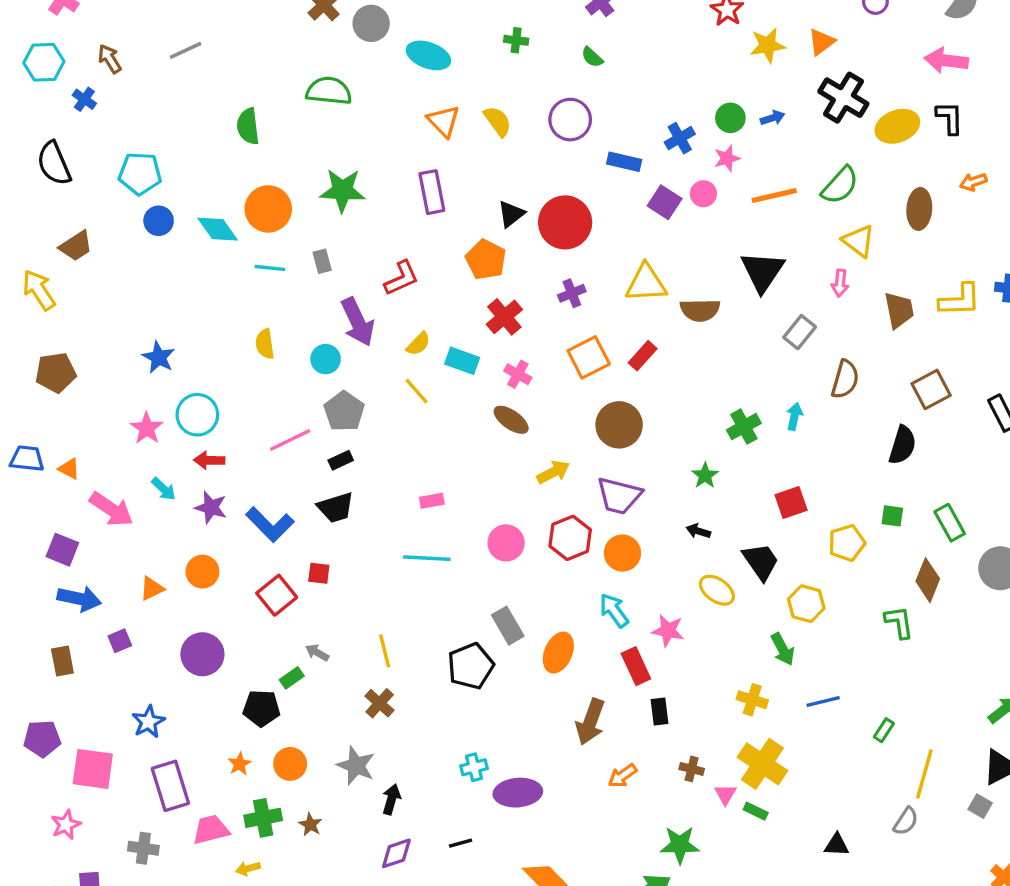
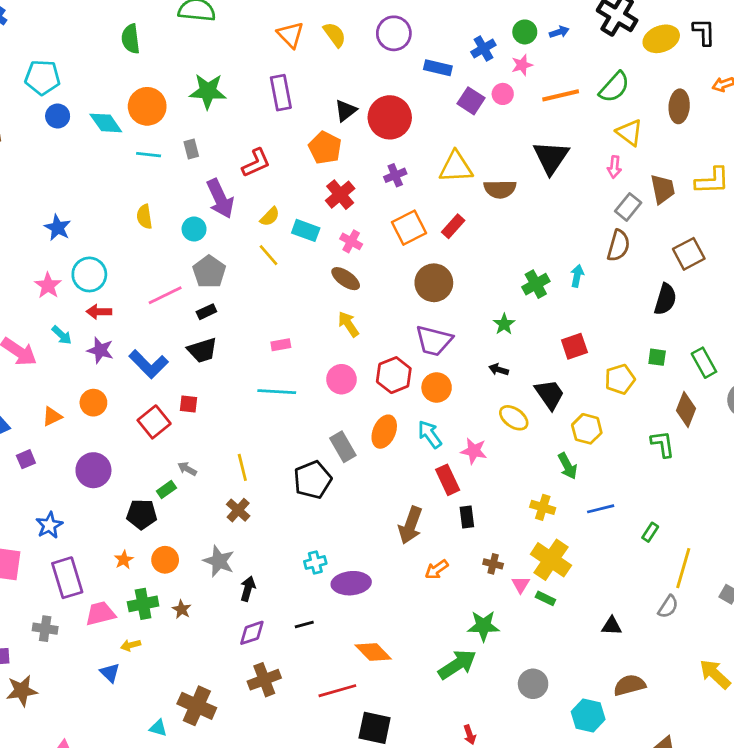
gray rectangle: (800, 332) -> (628, 207), moved
yellow arrow: (553, 472) -> (348, 324), moved, turned -96
orange ellipse: (558, 653) -> (384, 432), moved

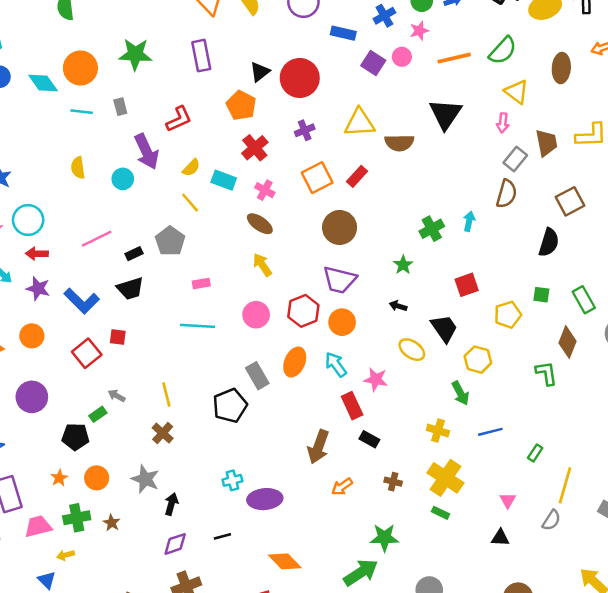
gray pentagon: (209, 272) -> (170, 241), moved
black rectangle: (467, 517) -> (369, 439), turned -54
pink triangle: (521, 585) -> (508, 500), moved

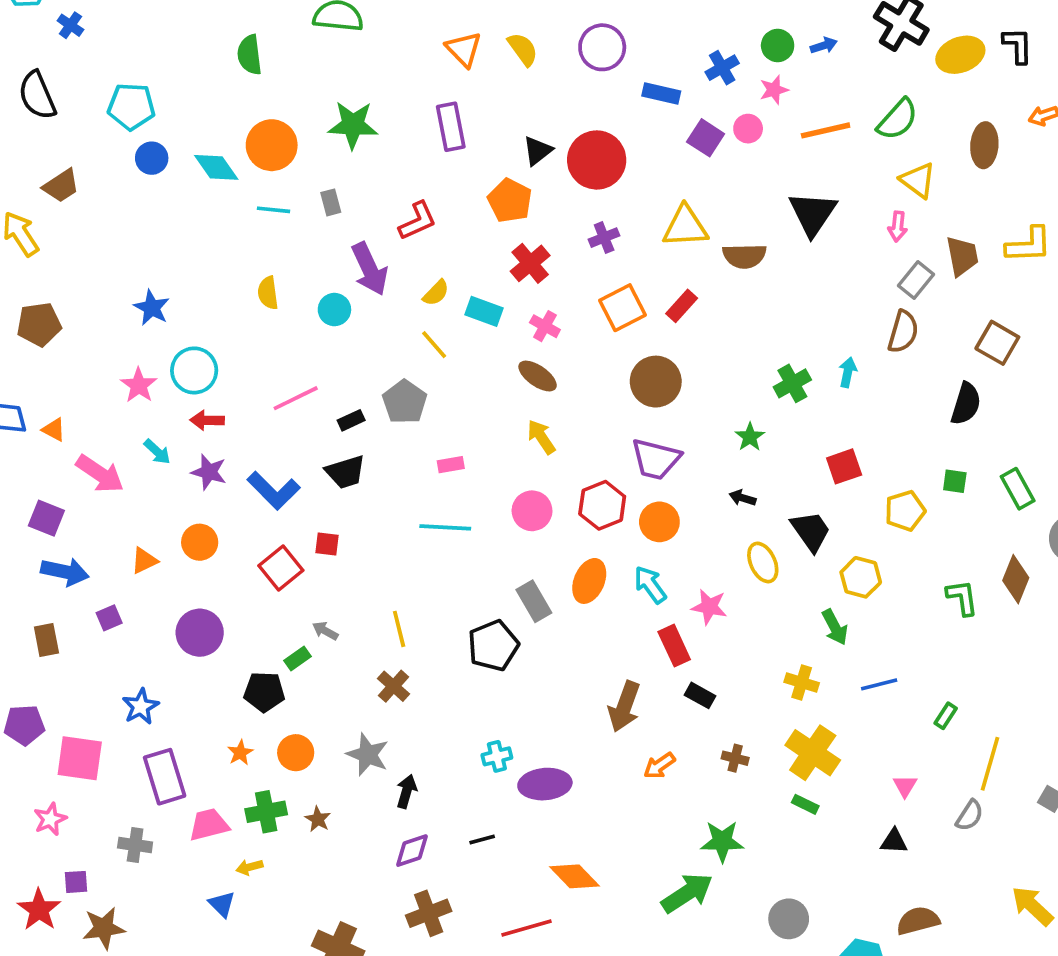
brown square: (570, 201) -> (997, 343), turned -32
brown diamond: (568, 342) -> (1016, 579), moved
yellow ellipse: (412, 350) -> (763, 562), turned 30

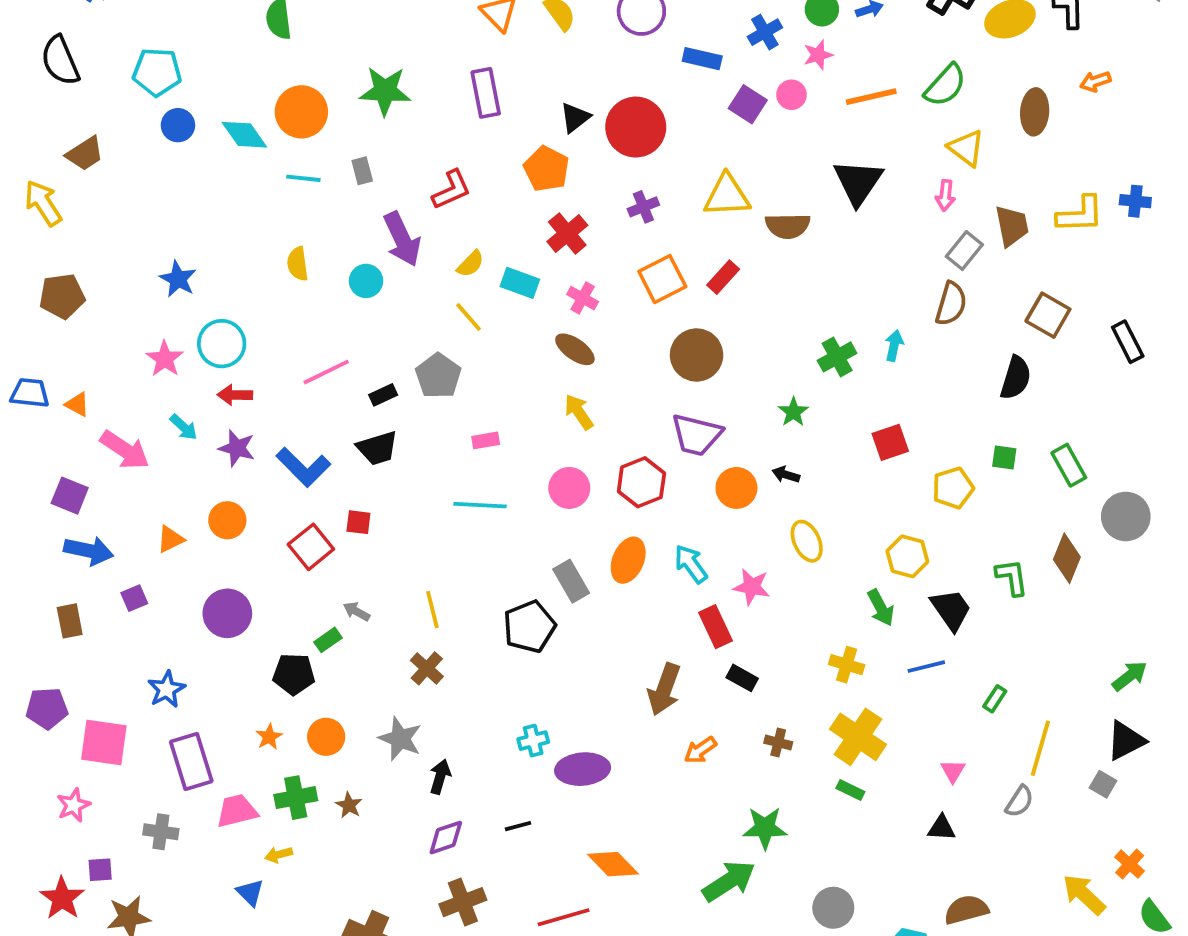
orange circle: (659, 522) -> (736, 488), moved
black trapezoid: (811, 531) -> (951, 610), moved

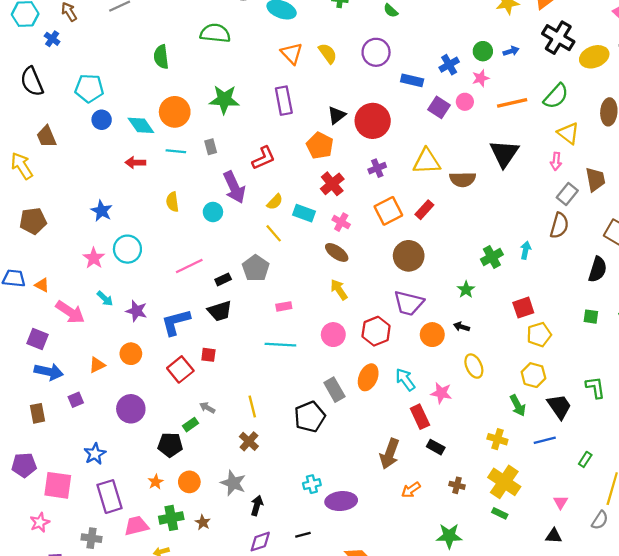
brown trapezoid: (85, 154) -> (46, 137), turned 100
red arrow: (235, 395) -> (135, 162), moved
blue L-shape: (303, 467) -> (176, 322), turned 120
yellow pentagon: (953, 488) -> (539, 335), moved

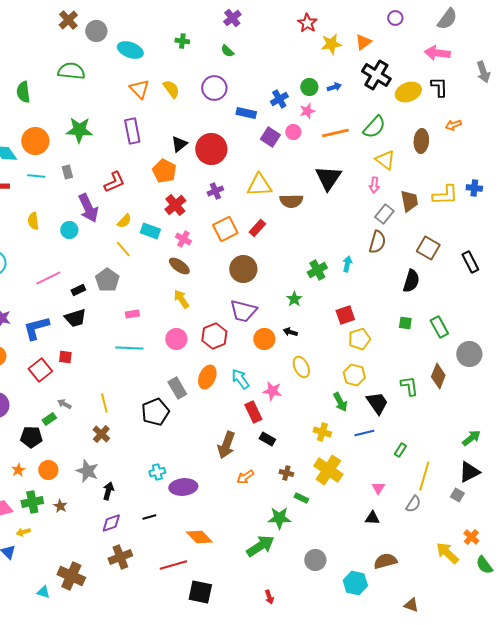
green rectangle: (500, 513) -> (301, 498), moved

